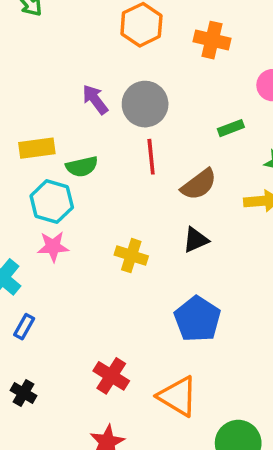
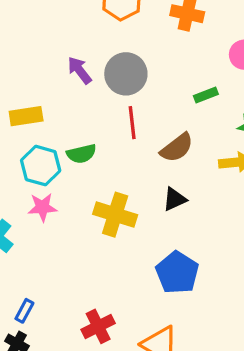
green semicircle: (82, 167) -> (81, 154), moved
yellow cross: (131, 256) -> (115, 215), size x1.4
blue rectangle: (24, 327) -> (24, 311), moved
red cross: (111, 376) -> (98, 326), turned 32

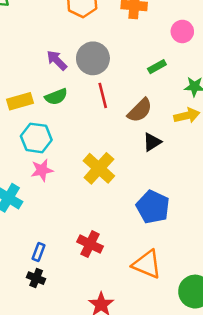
green semicircle: (81, 154) -> (56, 97), moved
black triangle: (175, 199) -> (152, 142), moved
yellow cross: (115, 215) -> (99, 168), turned 32
red cross: (98, 326) -> (90, 244), moved, turned -30

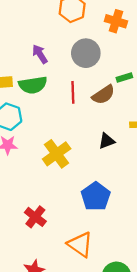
gray circle: (93, 58) -> (86, 53), moved
green semicircle: (56, 97) -> (33, 85), size x1.4
brown semicircle: (140, 110) -> (103, 95), moved

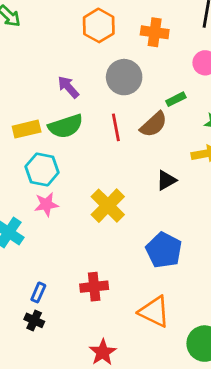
red cross: (35, 217) -> (94, 287), turned -35

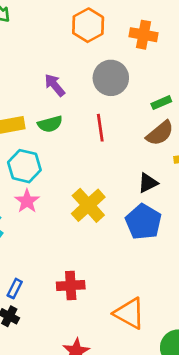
brown semicircle: (154, 124) -> (160, 133), moved
green semicircle: (66, 126) -> (50, 124), size x0.7
pink star: (46, 204) -> (27, 201), turned -30
blue pentagon: (164, 250) -> (143, 222), moved

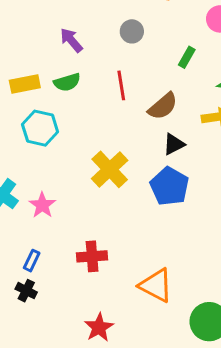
gray circle: (111, 78) -> (132, 31), size x0.6
green rectangle: (161, 103) -> (187, 57), turned -36
brown semicircle: (160, 133) -> (163, 106), moved
pink star: (27, 201) -> (42, 205), moved

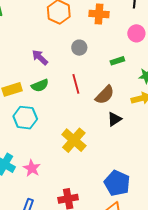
green rectangle: (187, 57) -> (117, 61), turned 48
blue pentagon: (169, 186) -> (117, 183), moved

